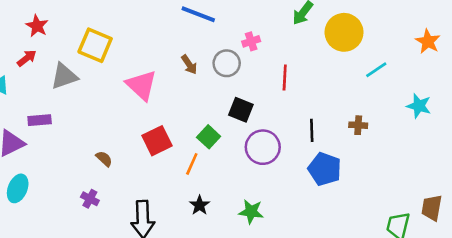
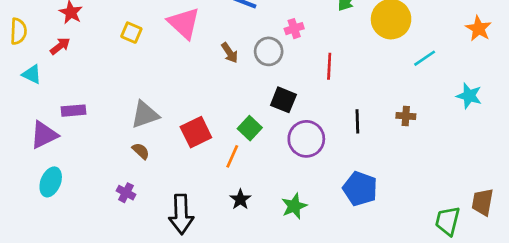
yellow square: (95, 45) -> (131, 33), size x0.6
gray triangle: (64, 76) -> (145, 115), moved
pink triangle: (141, 85) -> (184, 23), moved
blue pentagon: (325, 169) -> (360, 189), moved
green star: (251, 212) -> (294, 206), turned -30

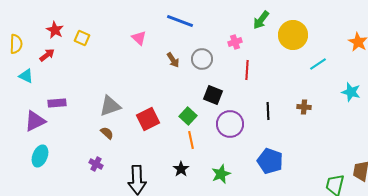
pink triangle: (184, 23) -> (139, 38), size x0.6
pink cross: (294, 29) -> (235, 42), moved
yellow square: (131, 33) -> (82, 38), moved
orange line: (232, 156) -> (191, 140), moved, turned -36

